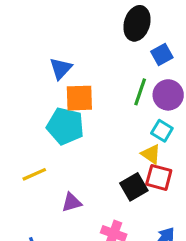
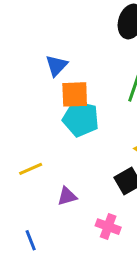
cyan pentagon: (65, 126) -> (81, 119), moved

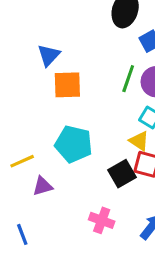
cyan pentagon: (81, 119) -> (74, 144), moved
purple triangle: (67, 196) -> (42, 186), moved

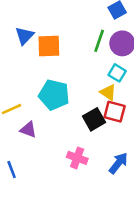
blue triangle: (49, 55) -> (24, 36), moved
purple triangle: (42, 186) -> (28, 130), turned 36

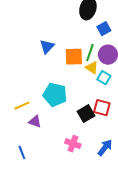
blue triangle: (24, 36) -> (47, 47), moved
orange square: (49, 46) -> (74, 57), moved
yellow triangle: (108, 92) -> (92, 68), moved

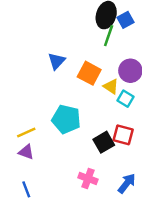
blue square: (104, 29) -> (126, 20), moved
green line: (90, 53) -> (109, 36), moved
orange square: (74, 57) -> (89, 73), turned 30
purple triangle: (35, 122) -> (26, 152), moved

